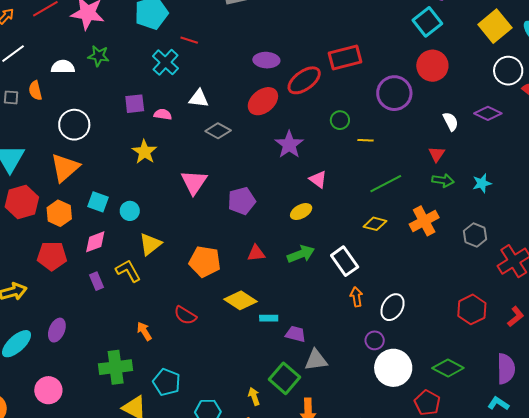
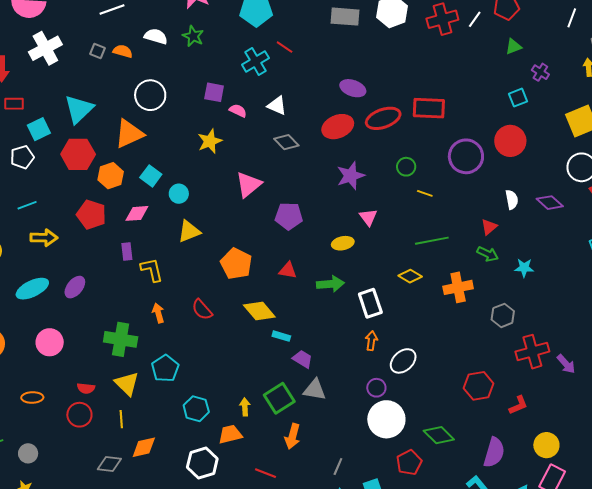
cyan square: (427, 22) -> (518, 98), size x0.7
orange semicircle: (35, 90) -> (123, 51), turned 102
yellow L-shape: (128, 271) -> (152, 270), moved

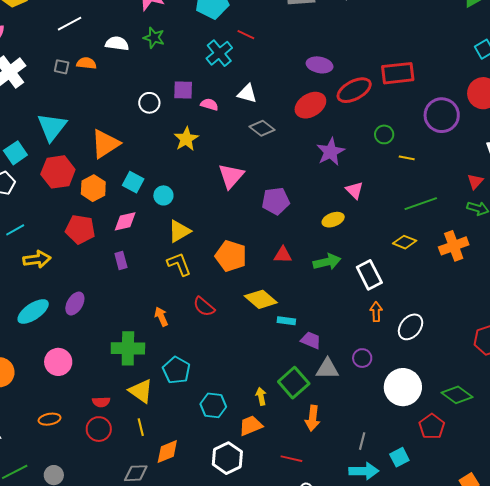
white circle: (150, 95) -> (149, 103), moved, size x0.7
yellow L-shape: (152, 270) -> (179, 264), moved
purple circle: (376, 388) -> (362, 358), moved

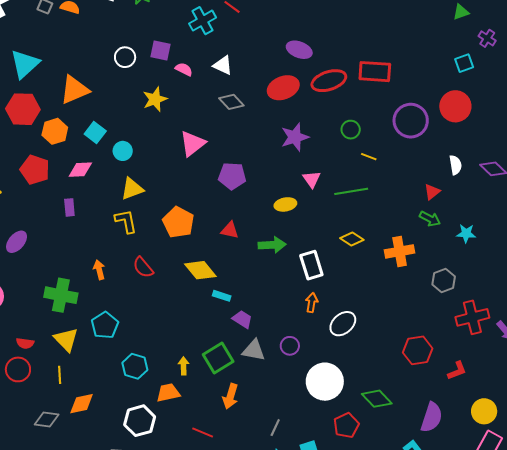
green line: (421, 204) -> (351, 191), moved

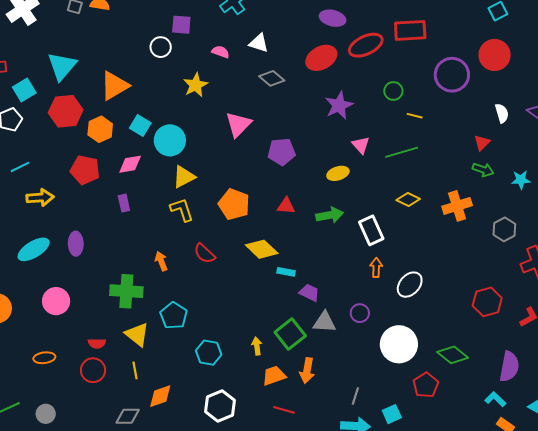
purple square: (160, 51) -> (181, 25), moved
cyan circle: (123, 151) -> (170, 140), size x1.6
purple ellipse: (17, 242) -> (76, 244), turned -35
orange trapezoid: (168, 393) -> (274, 376), moved

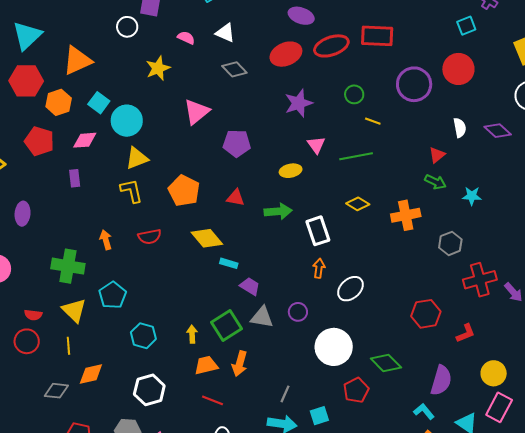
red semicircle: (205, 253) -> (150, 237), turned -60

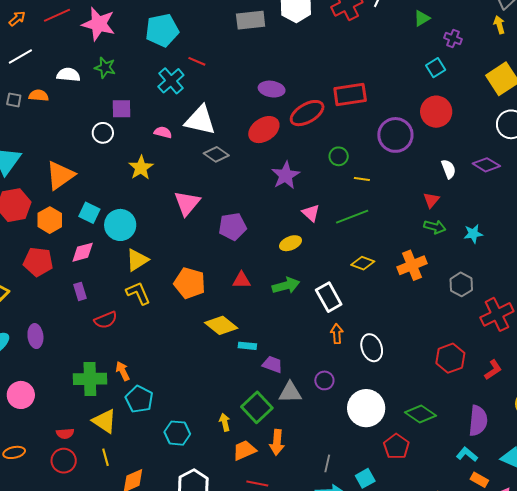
white triangle: (225, 33) -> (200, 120), size x1.6
red semicircle: (150, 237) -> (106, 320), moved
orange arrow: (106, 240) -> (123, 371), moved
white ellipse: (350, 289) -> (372, 348), turned -56

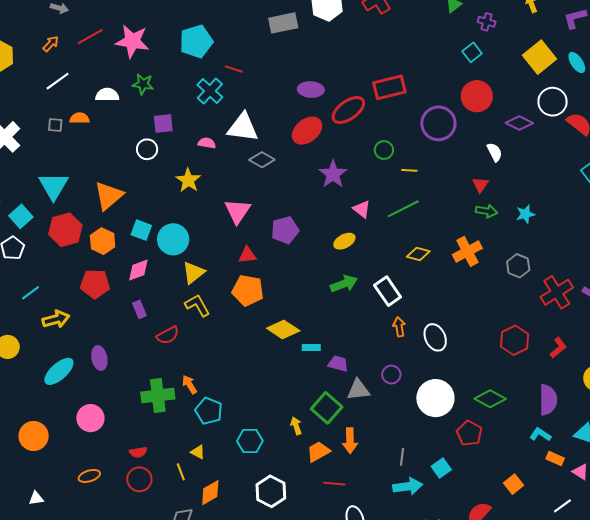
purple diamond: (486, 165) -> (519, 123), moved
red triangle: (242, 280) -> (247, 255), moved
yellow triangle: (104, 421) -> (198, 452), moved, size x0.6

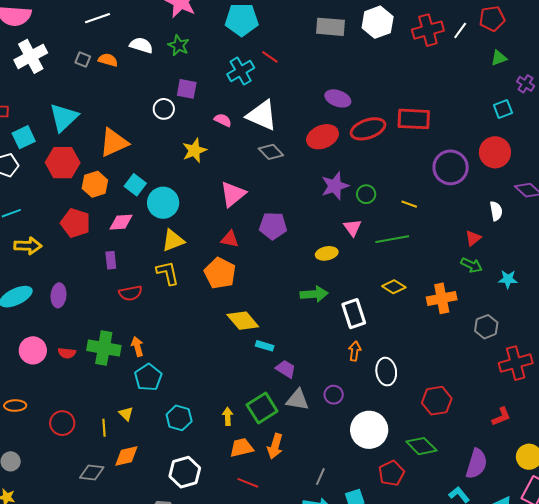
green circle: (384, 150) -> (366, 194), moved
red hexagon: (515, 340) -> (437, 401), moved
red semicircle: (138, 452) -> (67, 353), moved

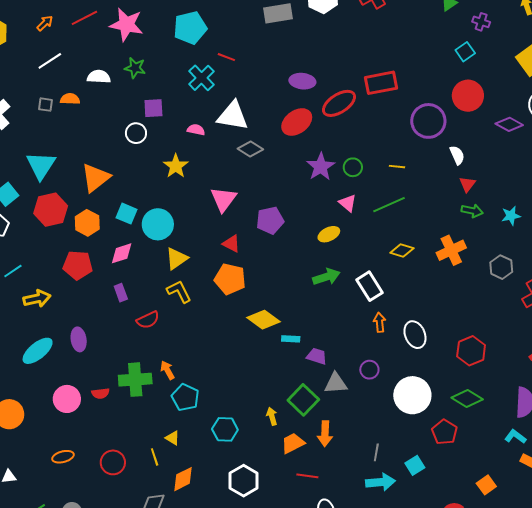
white semicircle: (496, 211) -> (457, 155), moved
red triangle: (230, 239) -> (231, 244), turned 30

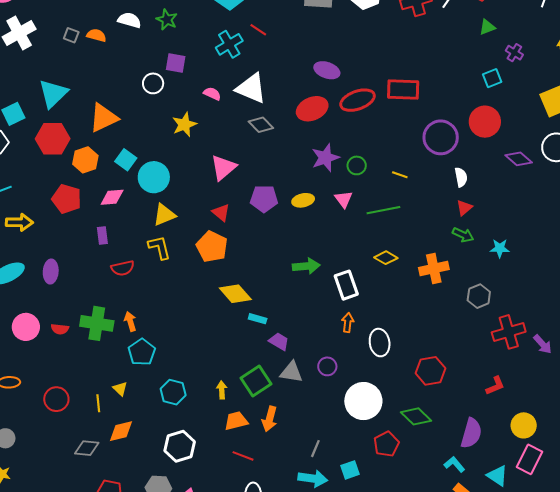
yellow ellipse: (329, 234) -> (303, 200), moved

